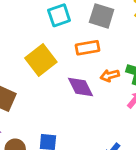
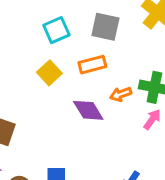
yellow square: (41, 60) -> (49, 73), moved, size x0.7

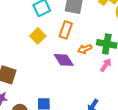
orange rectangle: (92, 65) -> (66, 30), turned -54

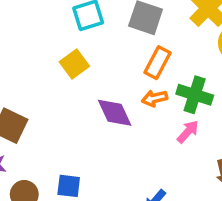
orange rectangle: (66, 30) -> (158, 63), moved

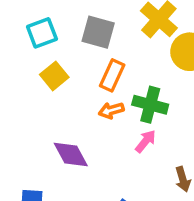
yellow square: (74, 64) -> (54, 76), moved
purple diamond: (115, 113) -> (71, 154), moved

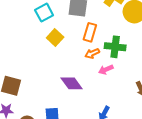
pink arrow: (146, 141) -> (106, 70), moved, turned -144

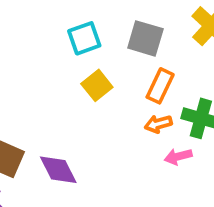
purple diamond: (72, 83) -> (58, 170), moved

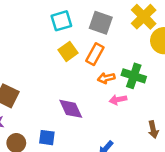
orange rectangle: (160, 86) -> (95, 54), moved
purple diamond: (58, 170) -> (71, 109), moved

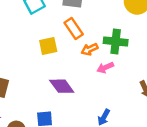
yellow square: (68, 51) -> (48, 46), moved, turned 36
orange rectangle: (95, 54) -> (74, 29), turned -50

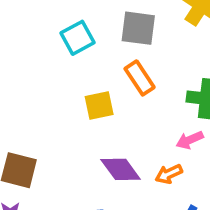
orange arrow: (90, 49) -> (169, 174), moved

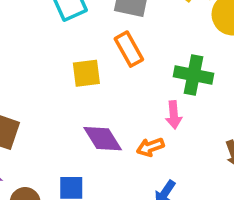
pink arrow: (190, 140) -> (174, 115), turned -76

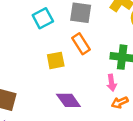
orange arrow: (150, 147) -> (120, 102), moved

